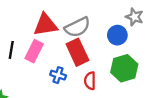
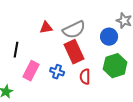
red triangle: (45, 25) -> (46, 28), size x0.6
pink rectangle: (34, 51) -> (31, 71), moved

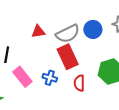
blue circle: (109, 37) -> (93, 29), moved
pink rectangle: (31, 71) -> (22, 77), turned -66

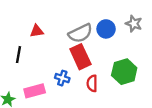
red triangle: (38, 32) -> (37, 31), moved
pink rectangle: (22, 77) -> (35, 91), moved, turned -66

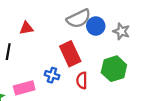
gray star: (134, 24) -> (121, 31), moved
gray semicircle: (80, 33) -> (79, 19), moved

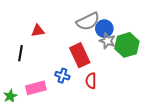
gray star: (121, 31) -> (107, 41), moved
green hexagon: (114, 69) -> (127, 45), moved

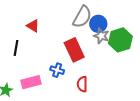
gray semicircle: (88, 21) -> (82, 17), turned -35
red triangle: (38, 31) -> (33, 26), turned 40
red semicircle: (91, 81) -> (82, 84), moved

